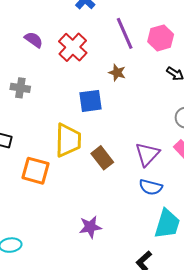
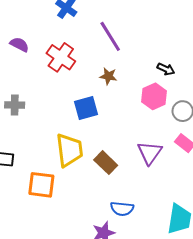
pink hexagon: (161, 38) -> (154, 96), moved
purple semicircle: (34, 40) -> (19, 45), moved
blue semicircle: (151, 187) -> (122, 209), moved

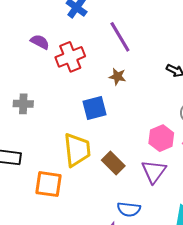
purple semicircle: (19, 45) -> (40, 42), moved
red cross: (61, 57) -> (70, 57), turned 32
pink hexagon: (154, 96) -> (161, 138), moved
purple triangle: (150, 153) -> (154, 171), moved

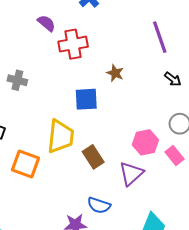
purple line: (120, 37) -> (160, 37), moved

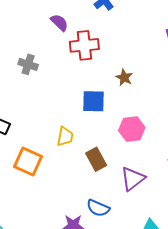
gray cross: (17, 80) -> (28, 64), moved
yellow trapezoid: (61, 136) -> (65, 137), size x0.6
pink hexagon: (145, 142) -> (132, 129), moved

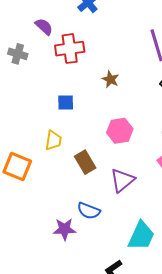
gray cross: (28, 64) -> (18, 54), moved
blue square: (93, 101) -> (66, 103), moved, size x0.7

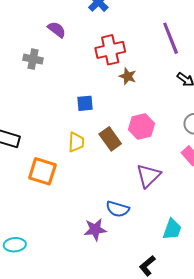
red cross: (70, 49) -> (110, 50), moved
brown rectangle: (85, 162) -> (110, 139), moved
cyan trapezoid: (141, 236) -> (172, 229), size x0.7

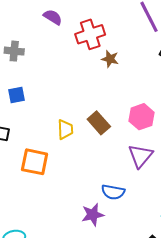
purple semicircle: (57, 30) -> (53, 17), moved
blue square: (85, 103) -> (17, 95), moved
pink hexagon: (141, 127) -> (141, 117), moved

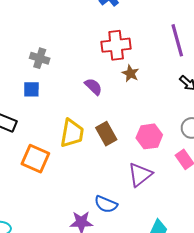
purple semicircle: (53, 17) -> (93, 87), moved
gray cross: (14, 51) -> (40, 58), moved
yellow trapezoid: (65, 129) -> (72, 133), size x1.4

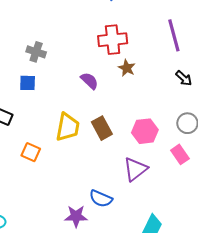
orange square: (35, 159) -> (31, 152), size x0.7

